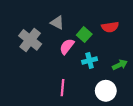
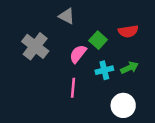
gray triangle: (57, 23) -> (67, 16), moved
green arrow: (120, 65) -> (129, 68), moved
pink line: (63, 88) -> (73, 88), moved

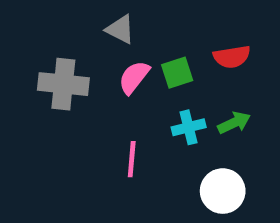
green square: (98, 40) -> (177, 73), turned 30
gray cross: (35, 46) -> (63, 84), turned -32
pink semicircle: (78, 54) -> (134, 77), moved

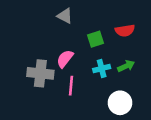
pink semicircle: (134, 77) -> (65, 59), moved
gray cross: (63, 84) -> (40, 73), moved

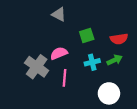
red semicircle: (125, 31) -> (119, 39), moved
pink semicircle: (65, 59) -> (59, 53), turned 30
gray cross: (40, 73) -> (37, 67), turned 30

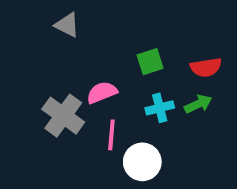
gray triangle: (59, 14) -> (67, 25), moved
white circle: (109, 93) -> (142, 162), moved

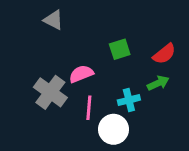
red semicircle: (206, 67) -> (164, 54), turned -30
cyan cross: (160, 108) -> (129, 100), moved

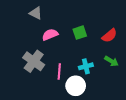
pink semicircle: (81, 74) -> (50, 35), moved
green arrow: (158, 83) -> (111, 61), moved, turned 56

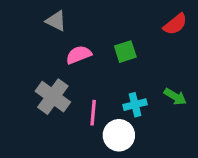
red semicircle: (109, 36) -> (175, 24), moved

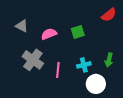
gray triangle: (56, 21) -> (22, 26), moved
green arrow: (175, 97) -> (109, 60), turned 72
white circle: (119, 135) -> (96, 84), moved

